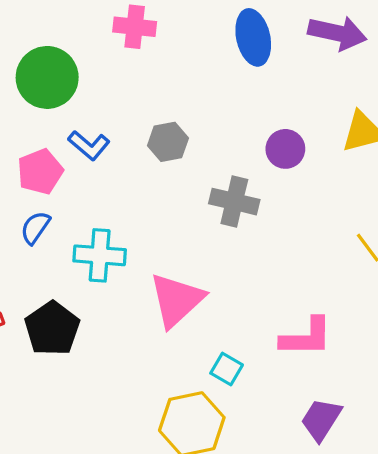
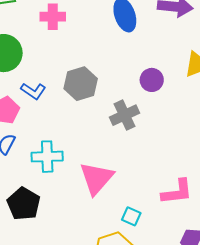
gray hexagon: (168, 142) -> (81, 84), size x1.4
gray cross: (234, 202) -> (125, 115), turned -32

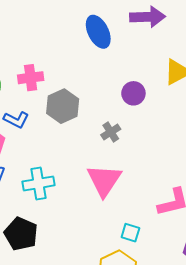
pink cross: (53, 17) -> (31, 78), moved
gray cross: (125, 115) -> (111, 132), size x0.7
pink triangle: (96, 178) -> (104, 180), moved

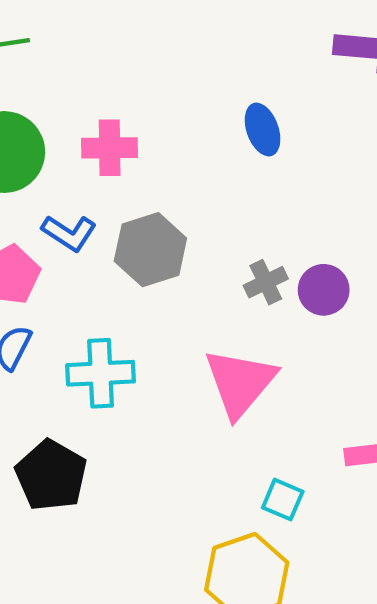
blue ellipse: (98, 32) -> (263, 130), moved, size x0.7
purple circle: (133, 93) -> (324, 290), moved
gray hexagon: (63, 106) -> (150, 250), moved

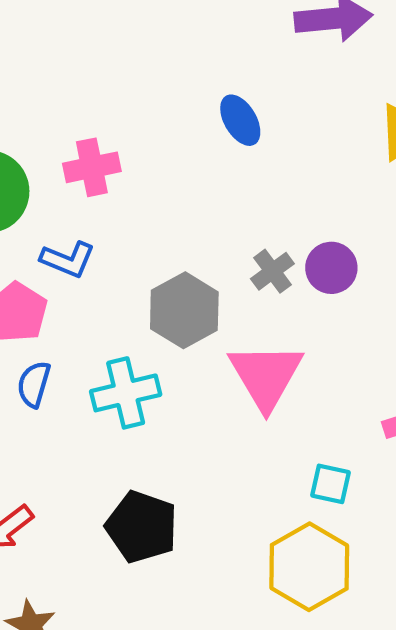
gray hexagon: (150, 250) -> (184, 310), moved
black pentagon: (51, 475) -> (142, 527), moved

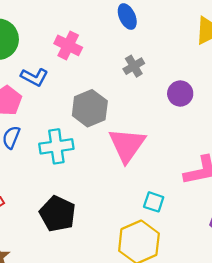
pink cross: (92, 167) -> (68, 45), moved, turned 32
purple circle: (331, 268) -> (180, 94), moved
gray cross: (272, 271) -> (134, 66), moved

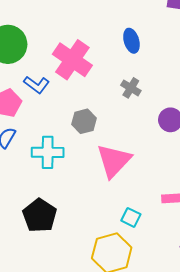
pink cross: (68, 45) -> (72, 60), size x1.5
gray cross: (134, 66) -> (131, 88), turned -36
gray hexagon: (90, 108) -> (84, 121), size x0.7

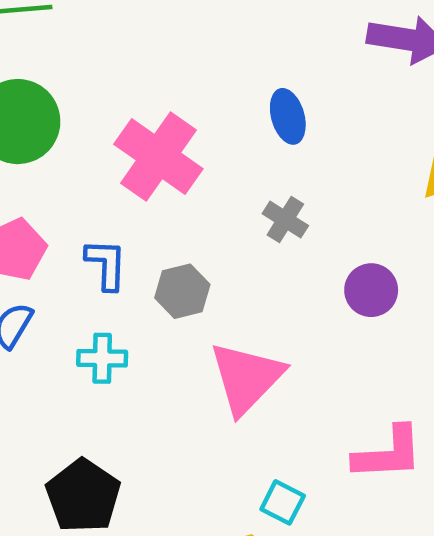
blue L-shape: (37, 85) -> (106, 264), moved, turned -125
cyan cross: (48, 152) -> (102, 358), size x0.7

